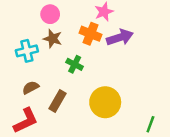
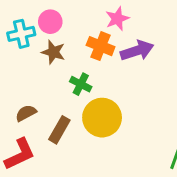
cyan cross: (27, 51) -> (21, 34), moved
yellow circle: (105, 102) -> (102, 118), moved

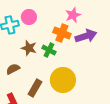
brown star: (53, 52) -> (29, 48), moved
green cross: (81, 84) -> (49, 50), moved
brown semicircle: (26, 113) -> (13, 69), moved

